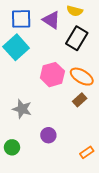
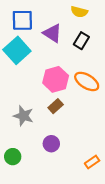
purple triangle: (51, 20) -> (52, 33), moved
black rectangle: (77, 38) -> (81, 41), size x0.7
brown rectangle: (80, 100) -> (56, 106), moved

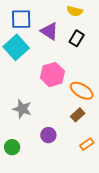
orange ellipse: (87, 81) -> (82, 91), moved
brown rectangle: (56, 106) -> (78, 115), moved
orange rectangle: (92, 162) -> (87, 144), moved

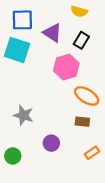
cyan square: (16, 47) -> (17, 50), turned -30
pink hexagon: (52, 75) -> (66, 67), moved
brown rectangle: (78, 115) -> (82, 122), turned 48

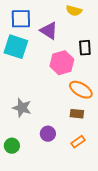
black rectangle: (81, 40) -> (85, 48), moved, turned -35
orange rectangle: (92, 153) -> (78, 142), moved

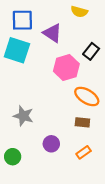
black rectangle: (85, 48) -> (91, 51), turned 42

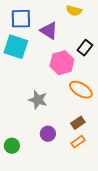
gray star: (23, 116) -> (38, 100), moved
brown rectangle: (82, 122) -> (78, 123), moved, turned -40

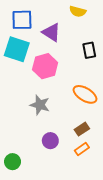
black rectangle: (85, 48) -> (89, 50), turned -49
pink hexagon: (62, 63) -> (45, 66), moved
green circle: (12, 146) -> (13, 162), moved

